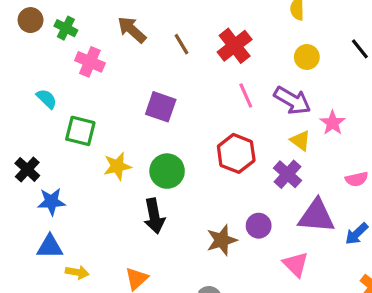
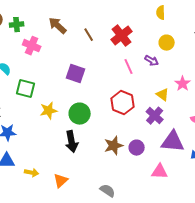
green cross: (66, 28) -> (17, 25), turned -32
purple arrow: (292, 100) -> (152, 61), moved, size x0.6
brown star: (222, 240) -> (114, 146), moved
pink triangle: (296, 264) -> (160, 172), turned -42
yellow arrow: (77, 272) -> (32, 173), moved

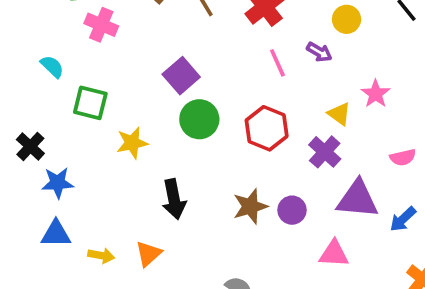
purple square: (76, 74) -> (181, 76), turned 30
green circle: (80, 114) -> (199, 119), moved
orange triangle: (61, 181) -> (148, 254), moved

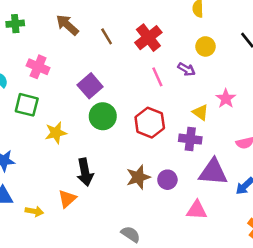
pink cross: (101, 25) -> (38, 67), moved
purple cross: (325, 152) -> (190, 139), turned -35
orange triangle: (148, 254) -> (67, 199), moved

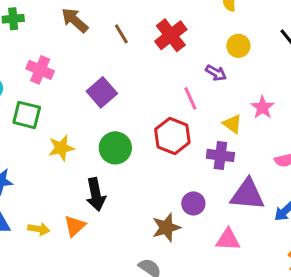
pink line: (157, 77) -> (190, 98), moved
green circle: (103, 116) -> (115, 148), moved
brown star: (138, 177) -> (166, 228), moved
yellow arrow: (34, 211) -> (39, 229), moved

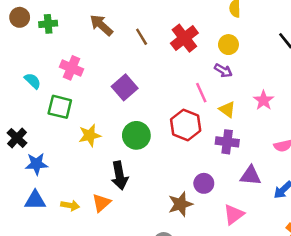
yellow circle: (238, 46) -> (228, 45), moved
yellow triangle: (232, 124) -> (227, 109), moved
purple triangle: (247, 194) -> (251, 176), size x0.7
pink triangle: (228, 240) -> (234, 214), turned -40

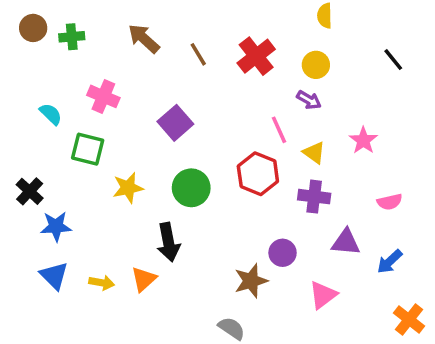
blue triangle: (35, 200) -> (54, 276), turned 45

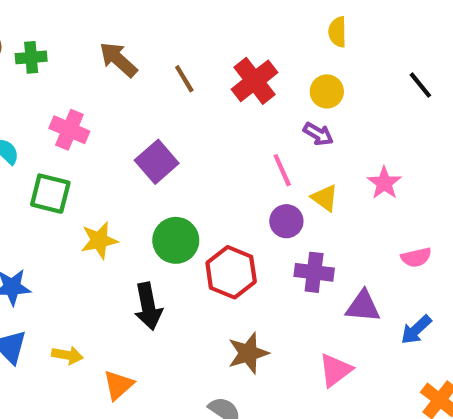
red hexagon: (258, 174) -> (231, 272), moved
purple cross: (314, 197) -> (314, 272), moved
purple circle: (283, 253) -> (286, 221), moved
orange triangle: (144, 279) -> (118, 385), moved

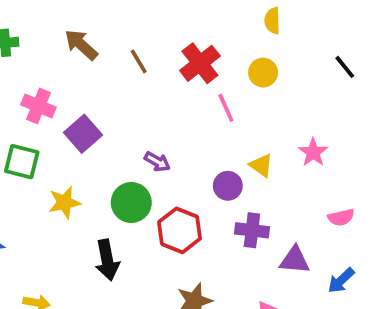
purple arrow: (318, 134) -> (157, 162), moved
purple square: (157, 162) -> (83, 134), moved
pink line: (282, 170) -> (226, 108), moved

